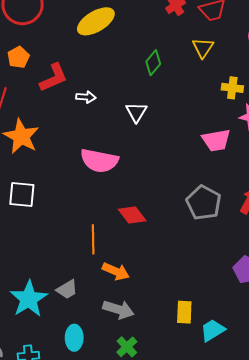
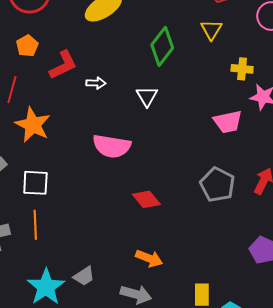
green diamond: (153, 63) -> (162, 46), size x1.5
orange line: (93, 239) -> (35, 225), moved
orange arrow: (116, 271) -> (149, 258), moved

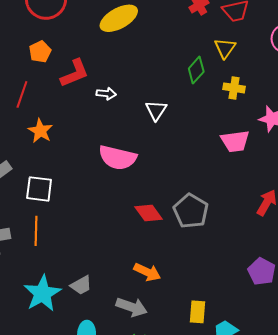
green diamond: (162, 46) -> (196, 70), moved, size x0.7
yellow cross: (242, 69) -> (234, 88), moved
orange star: (33, 125) -> (40, 131), size x0.7
gray pentagon: (217, 185) -> (191, 211), moved

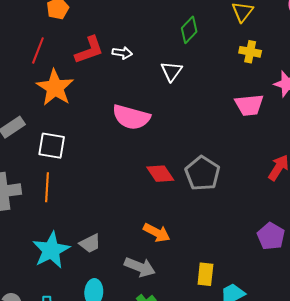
green diamond: (196, 70) -> (189, 30), moved
red L-shape: (75, 73) -> (89, 50), moved
orange star: (40, 131) -> (55, 88), size x1.5

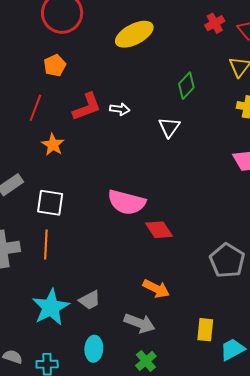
orange star: (55, 88) -> (53, 145), size x0.6
pink semicircle: (131, 117) -> (127, 202), moved
gray pentagon: (202, 173) -> (227, 261), moved

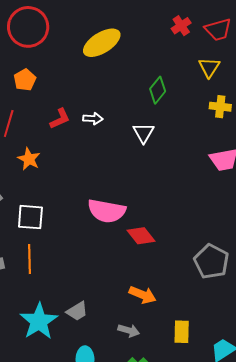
red L-shape: (87, 107) -> (60, 119), size x0.7
gray arrow: (140, 323) -> (129, 330), size x0.7
yellow rectangle: (205, 330) -> (182, 332), moved

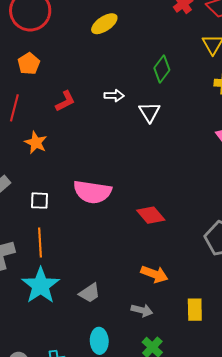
yellow ellipse: (102, 43) -> (104, 24), size x0.7
white arrow: (93, 119) -> (114, 96), moved
pink semicircle: (107, 211) -> (92, 192), moved
white square: (30, 217) -> (40, 201), size x0.7
cyan star: (39, 321) -> (41, 286), moved

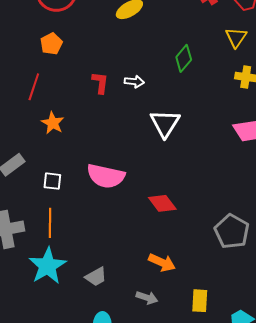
red L-shape: (65, 101) -> (100, 83), moved, turned -60
white triangle: (149, 112) -> (165, 123), moved, size x1.4

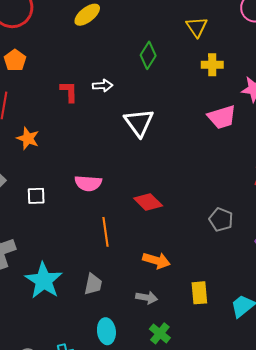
pink semicircle: (106, 176) -> (88, 183), size x0.7
orange line: (50, 223) -> (106, 232), moved
gray pentagon: (232, 231) -> (221, 220), size x0.7
gray trapezoid: (96, 277) -> (93, 284), turned -40

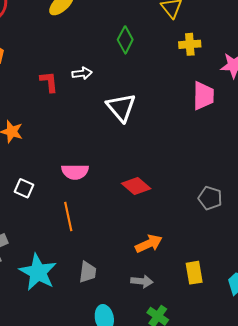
pink trapezoid: (222, 117) -> (203, 96), turned -68
white square: (36, 196) -> (24, 188), turned 30
orange line: (106, 232) -> (68, 216), moved
orange arrow: (156, 260) -> (149, 244), turned -36

